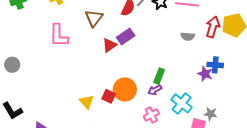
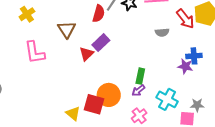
red arrow: (213, 27) -> (185, 19), turned 135
red square: (109, 96) -> (94, 104), size x1.5

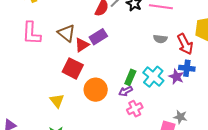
red arrow: (185, 19) -> (185, 44), moved
brown triangle: (67, 29) -> (66, 33), moved, turned -30
cyan cross: (167, 99) -> (153, 77), moved
red square: (94, 104) -> (73, 68), moved
pink cross: (139, 116) -> (135, 109), moved

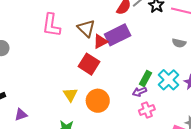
purple rectangle: (98, 37) -> (118, 35), size x1.4
orange circle: (96, 90) -> (98, 101), moved

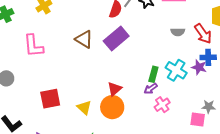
pink L-shape: (51, 25) -> (33, 46), moved
red triangle: (100, 41) -> (115, 89), moved
red square: (89, 64) -> (50, 99), moved, turned -30

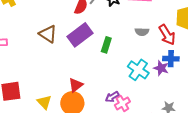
green rectangle: (153, 74) -> (106, 45), moved
purple arrow: (151, 89) -> (112, 97), moved

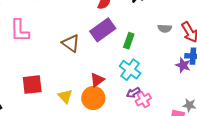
brown triangle: (48, 34) -> (71, 43), moved
cyan cross: (138, 70) -> (130, 70), moved

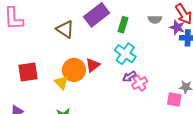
gray semicircle: (165, 28) -> (155, 19), moved
purple star: (183, 65) -> (177, 27), moved
orange circle: (93, 98) -> (74, 70), moved

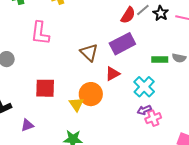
green rectangle: (123, 25) -> (160, 60), moved, turned 63
red triangle: (93, 65) -> (113, 74), moved

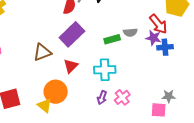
brown triangle: (89, 52) -> (42, 52), turned -48
cyan cross: (144, 87) -> (105, 70), turned -30
purple arrow: (144, 110) -> (102, 98), moved, turned -32

